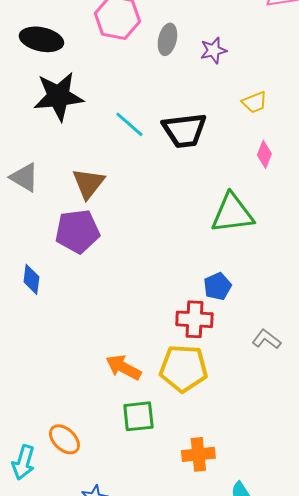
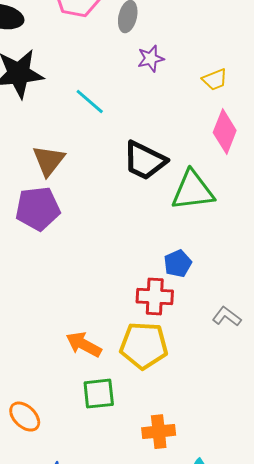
purple star: (213, 50) -> (151, 59), moved
black trapezoid: (184, 130) -> (145, 161), moved, turned 33
pink diamond: (264, 154) -> (225, 132), size x1.6

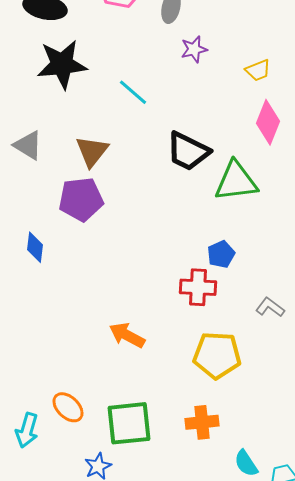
yellow pentagon: (144, 346) -> (217, 355), moved
green square: (99, 394) -> (129, 423), moved, size x1.4

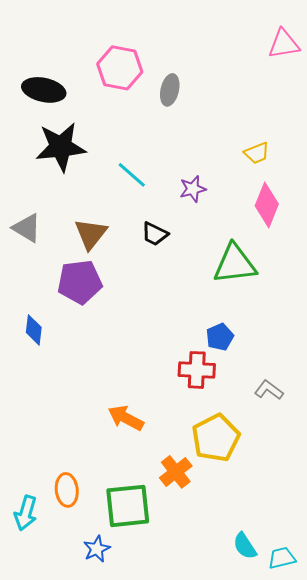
purple star: (194, 49) -> (193, 189), moved
black trapezoid: (188, 151) -> (155, 234), moved, size x0.6
yellow pentagon: (217, 355) -> (216, 438), turned -30
orange ellipse: (68, 407) -> (67, 490), turned 40
orange cross: (202, 422) -> (176, 472), moved, turned -32

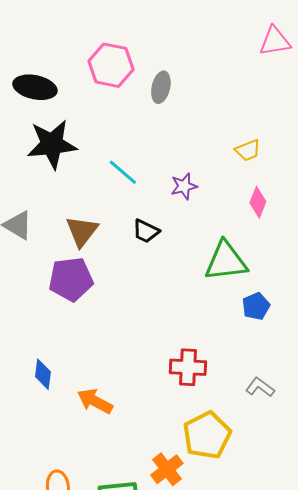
pink diamond: (267, 205) -> (258, 202), size x0.7
blue diamond: (34, 330) -> (43, 374), moved
blue pentagon: (220, 337) -> (256, 306), moved
orange arrow: (126, 418) -> (95, 401), moved

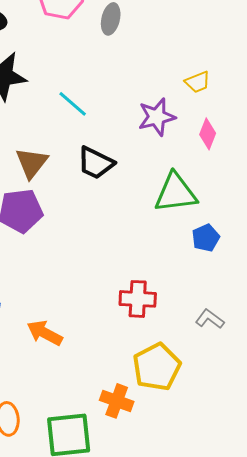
purple star: (184, 186) -> (157, 117), moved, size x1.4
black trapezoid: (146, 231) -> (96, 163), size x1.4
orange cross: (167, 469) -> (117, 401), turned -32

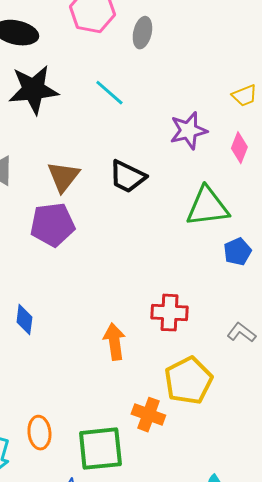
yellow trapezoid: (198, 82) -> (244, 96), moved
cyan line: (73, 104) -> (109, 93), moved
orange arrow: (45, 333) -> (114, 342), moved, turned 54

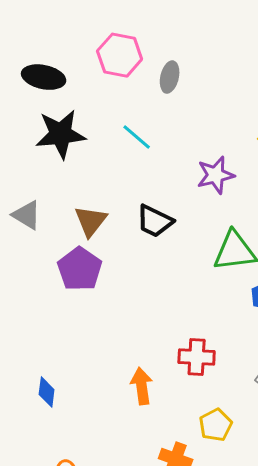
purple pentagon: (52, 225) -> (80, 269), turned -30
blue diamond: (24, 320) -> (47, 392), moved
yellow pentagon: (188, 381) -> (216, 425), size x0.7

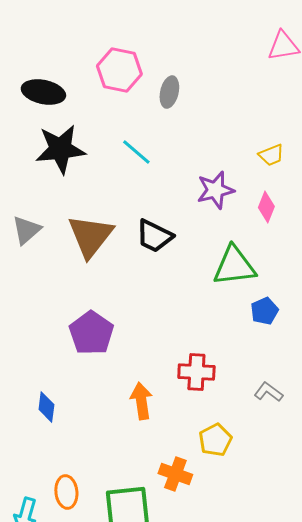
gray triangle: (27, 215) -> (26, 230), turned 48
brown triangle: (91, 221) -> (90, 236), size x1.4
purple pentagon: (80, 269) -> (91, 333), moved

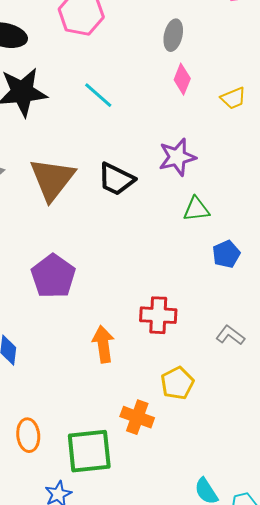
gray ellipse: (169, 92) -> (173, 35), moved
purple star: (215, 190) -> (177, 157), moved
pink diamond: (266, 207) -> (182, 79), moved
green triangle: (234, 266) -> (196, 209), size x0.6

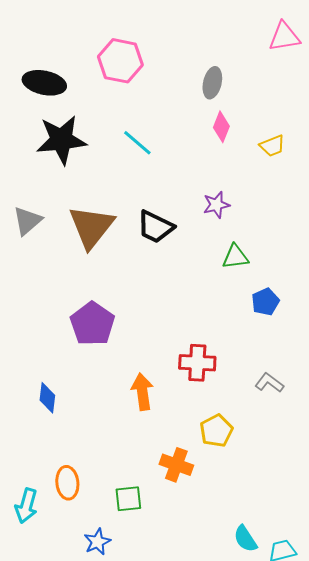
purple star: (177, 157) -> (216, 205), size x0.7
green square: (89, 451) -> (128, 499), size x0.6

